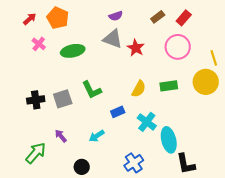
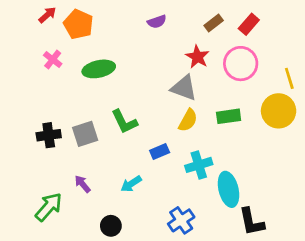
red arrow: (30, 19) -> (47, 15), moved
gray triangle: (113, 39) -> (184, 88), moved
red star: (136, 48) -> (197, 57), moved
cyan cross: (147, 122) -> (199, 165), turned 36

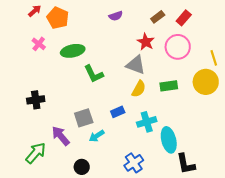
green L-shape: (124, 122) -> (94, 74), moved
gray square: (85, 134) -> (84, 118), moved
purple arrow: (82, 184) -> (61, 136), size x1.5

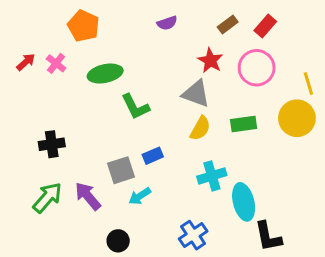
red arrow: (35, 11) -> (26, 62), moved
blue rectangle: (118, 112) -> (153, 156), moved
green arrow: (36, 153) -> (47, 198), moved

